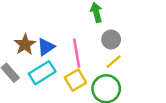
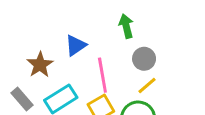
blue triangle: (46, 47) -> (76, 45), moved

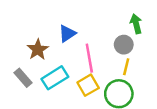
green arrow: (126, 26) -> (136, 24), moved
yellow line: (147, 86) -> (126, 67), turned -35

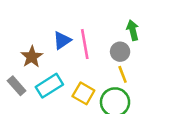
pink line: (89, 58) -> (85, 44), moved
yellow line: (126, 67) -> (123, 74), turned -35
yellow square: (88, 85) -> (83, 93), turned -30

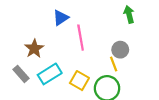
green arrow: (133, 30) -> (129, 14), moved
blue triangle: (62, 40) -> (61, 18), moved
gray circle: (120, 52) -> (120, 50), moved

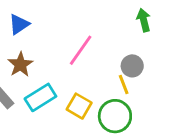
blue triangle: (61, 18) -> (19, 24), moved
pink line: (81, 38) -> (81, 50), turned 45

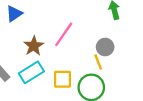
brown star: (20, 64) -> (34, 46), moved
yellow square: (79, 106) -> (62, 79), turned -30

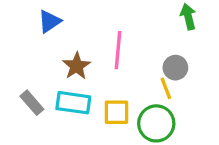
pink line: (64, 34) -> (118, 50), turned -30
cyan rectangle: (31, 72) -> (73, 103), turned 40

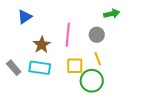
green arrow: (188, 17) -> (112, 14), turned 91
gray circle: (175, 68) -> (97, 35), moved
yellow square: (116, 112) -> (75, 66), moved

